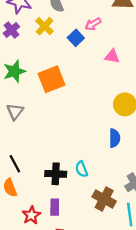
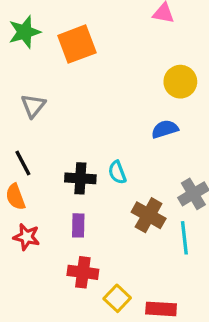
gray triangle: (15, 112) -> (33, 106), moved
blue semicircle: (115, 138) -> (165, 129), turned -108
red star: (31, 215) -> (27, 237), moved, turned -30

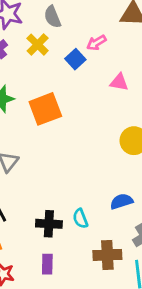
blue semicircle: (165, 129) -> (121, 201), moved
brown cross: (149, 215) -> (107, 255), turned -32

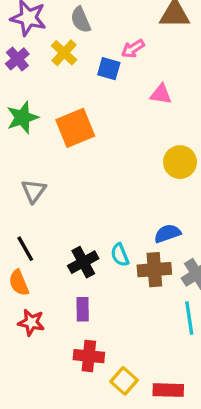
blue square: (75, 59) -> (109, 69), turned -30
black cross: (49, 224) -> (83, 262), turned -30
brown cross: (107, 255) -> (154, 270), moved

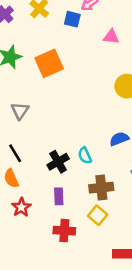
brown cross: (154, 270) -> (101, 188), moved
red star: (31, 322) -> (21, 207), turned 30
yellow square: (124, 381) -> (98, 215), moved

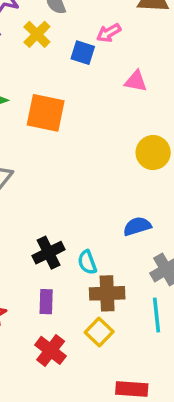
orange square: (49, 63) -> (46, 113), turned 32
cyan semicircle: (85, 156) -> (87, 262), moved
red cross: (64, 231) -> (51, 350), turned 30

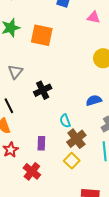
black cross: (49, 253) -> (43, 90), moved
brown cross: (107, 293) -> (76, 139), turned -36
red cross: (51, 350) -> (32, 171), moved

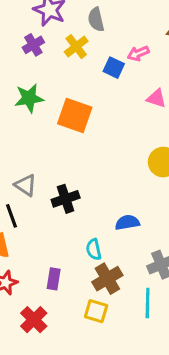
gray triangle: (15, 72) -> (26, 185), moved, turned -42
blue semicircle: (94, 100) -> (127, 223), moved
yellow square: (72, 161) -> (96, 311), turned -35

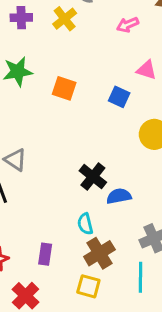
purple cross: (33, 45) -> (21, 18), turned 30
blue square: (114, 68) -> (119, 97), moved
orange square: (75, 115) -> (64, 88), size x0.7
black cross: (66, 199) -> (93, 177), moved, turned -32

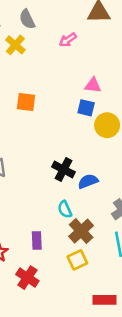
pink triangle: (147, 70) -> (93, 85), moved
blue square: (119, 97) -> (86, 108), moved
yellow square: (88, 286) -> (77, 260), turned -30

